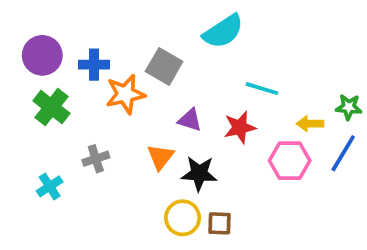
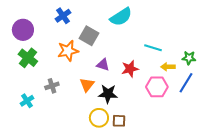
blue cross: (94, 65) -> (63, 16), moved, turned -35
cyan line: (262, 89) -> (153, 48), moved

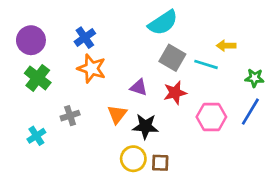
blue cross: (63, 16) -> (85, 38), moved
gray square: (89, 36) -> (172, 58), moved
orange star: (68, 51) -> (92, 68), turned 30
yellow arrow: (168, 67) -> (226, 46), moved

